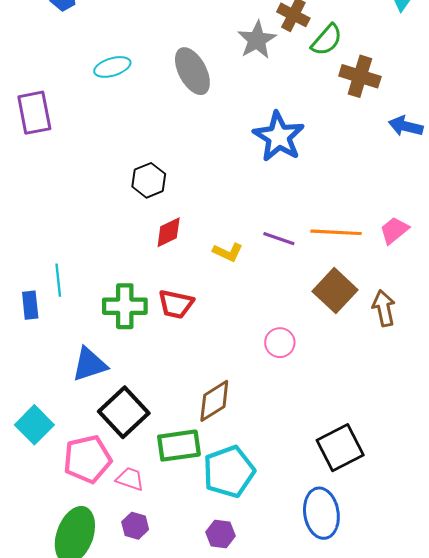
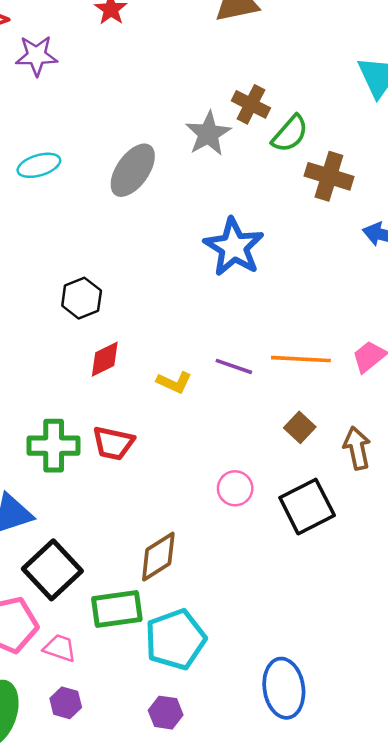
gray ellipse: (192, 71) -> (133, 170), turned 63
brown square: (335, 291) -> (300, 427), size x0.6
black square: (340, 448) -> (307, 507), moved

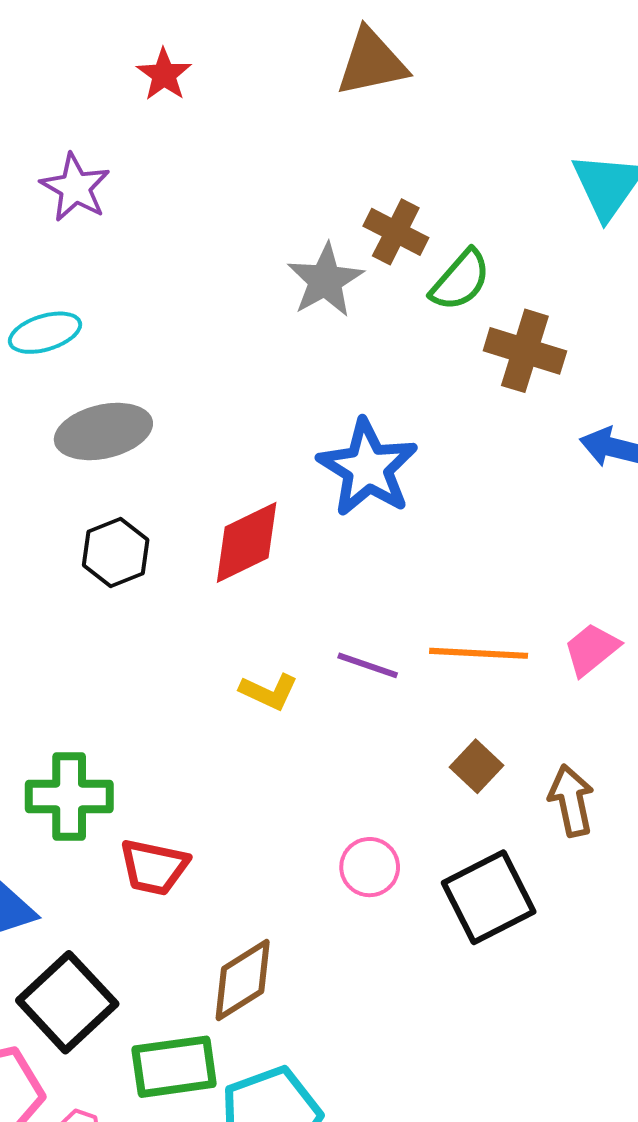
purple star: (36, 56) -> (75, 188), moved, turned 30
gray ellipse: (133, 170) -> (103, 432), moved, turned 42
red diamond: (105, 359) -> (247, 542), moved, size x1.4
red trapezoid: (113, 443) -> (154, 867), moved

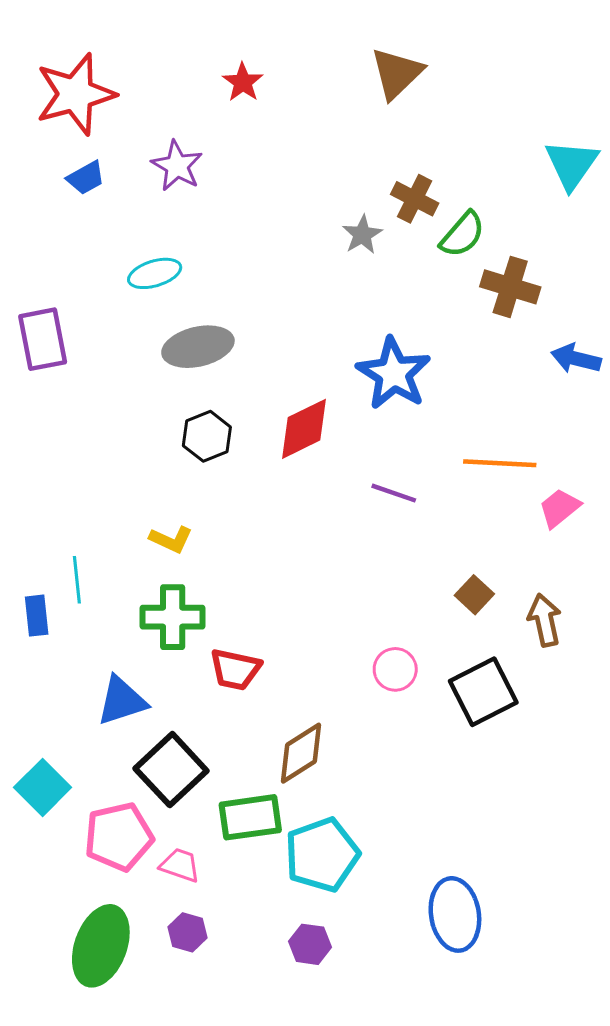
brown triangle: (372, 62) -> (397, 73), turned -32
gray star: (325, 280) -> (362, 235), size x0.7
orange line: (479, 653) -> (500, 463), moved
purple line: (368, 665) -> (394, 493), moved
yellow L-shape: (269, 692) -> (171, 539), moved

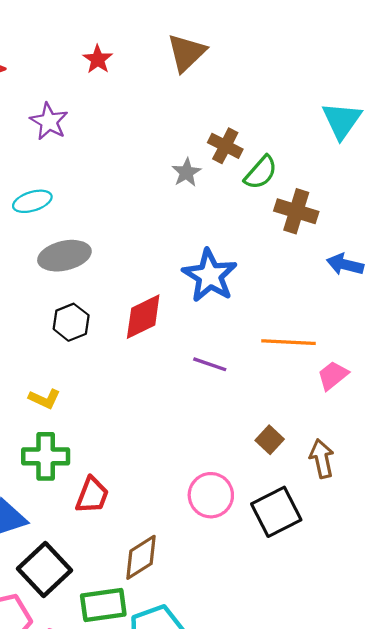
brown triangle: (397, 73) -> (186, 53), moved
red trapezoid: (235, 669) -> (92, 495), turned -81
pink circle: (395, 669) -> (211, 495), size x1.4

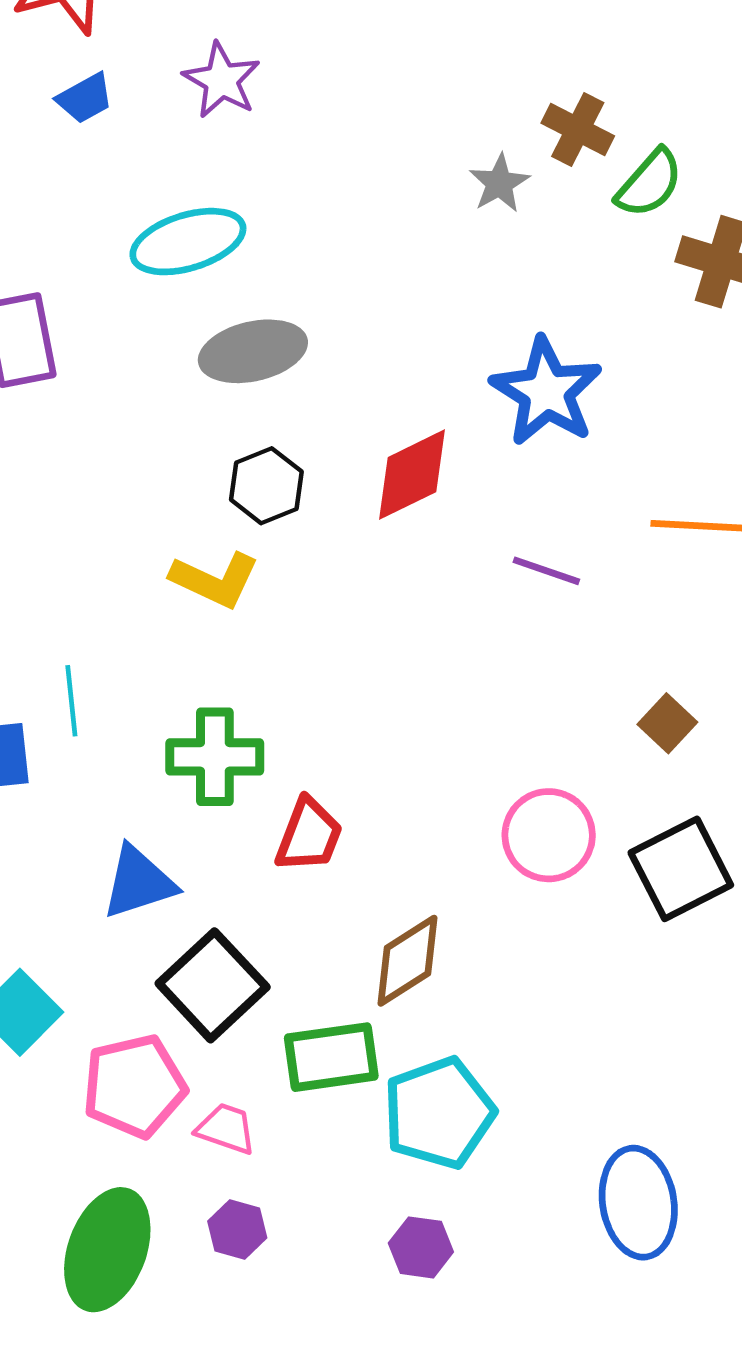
cyan ellipse: (32, 201) -> (188, 242), size x1.4
yellow L-shape: (45, 399) -> (215, 580), moved, size x1.4

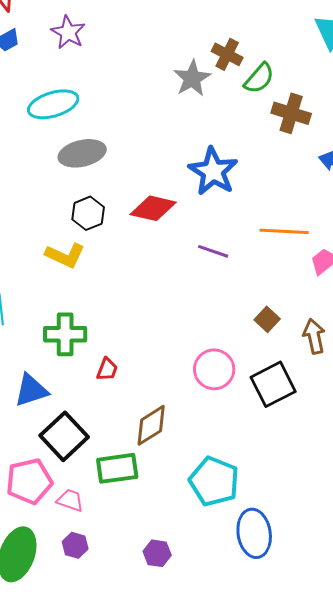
gray star: (499, 183) -> (192, 78), size x1.4
red diamond: (412, 475) -> (153, 208), turned 39
red trapezoid: (309, 835) -> (107, 369), size x0.7
cyan pentagon: (439, 1113) -> (214, 481), moved, turned -30

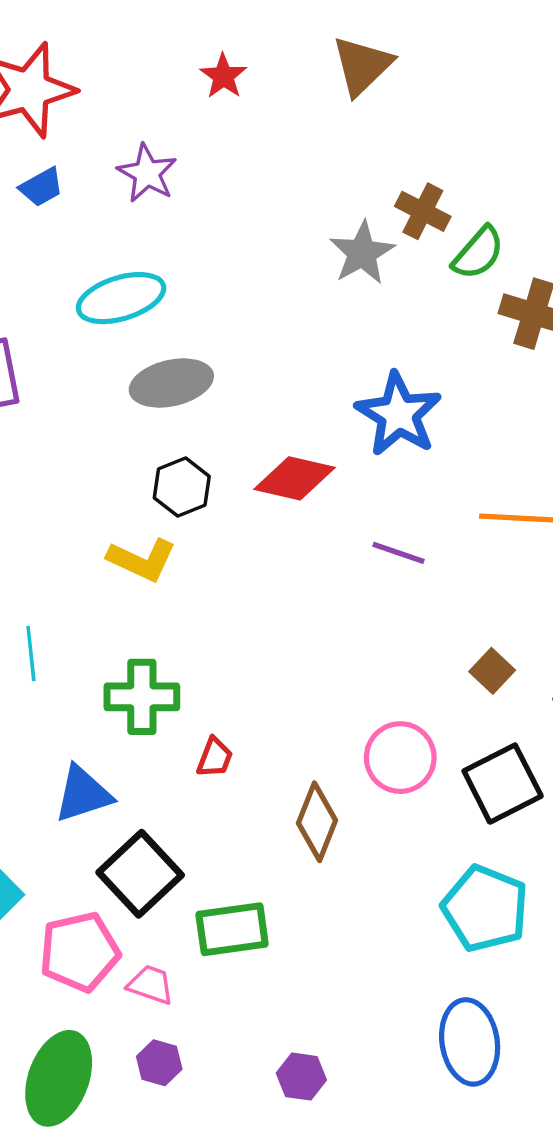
brown diamond: (151, 425) -> (317, 822), moved, turned -36
cyan pentagon: (214, 481) -> (485, 908), moved

